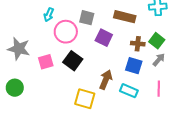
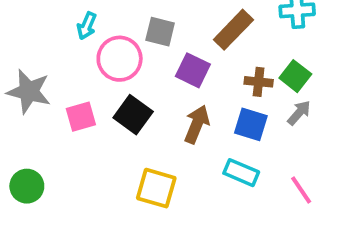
brown rectangle: (125, 17) -> (233, 30), turned -60
brown arrow: (106, 80) -> (197, 124), moved
green circle: (15, 88) -> (27, 186), moved
pink line: (159, 89) -> (301, 190), moved, turned -35

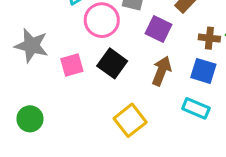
yellow square: (156, 188) -> (130, 120), turned 36

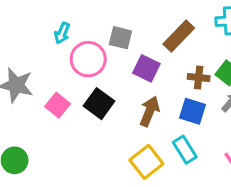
pink square: (72, 65) -> (58, 105), turned -35
cyan rectangle: (196, 108) -> (185, 150), turned 35
yellow square: (130, 120) -> (146, 162), moved

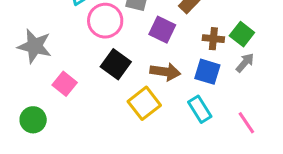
pink square: (58, 105) -> (65, 84), moved
brown arrow: (150, 111) -> (165, 72), turned 76
yellow square: (146, 162) -> (144, 103), moved

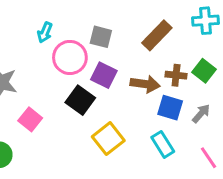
purple square: (162, 30) -> (104, 75), moved
gray arrow: (245, 63) -> (201, 113), moved
brown arrow: (165, 72) -> (145, 84), moved

